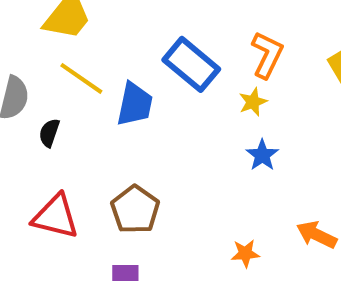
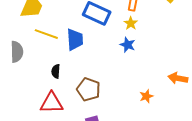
black semicircle: (49, 133) -> (56, 71), moved
blue star: (262, 155) -> (128, 45), moved

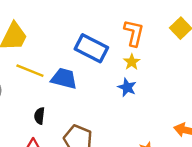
blue trapezoid: (75, 39) -> (64, 79), turned -75

